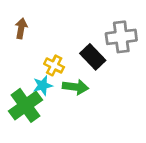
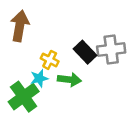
brown arrow: (21, 28) -> (20, 26), size x1.6
gray cross: (121, 37) -> (111, 50), moved

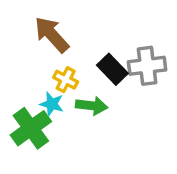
brown arrow: (20, 26) -> (52, 35), moved, turned -52
cyan star: (39, 78) -> (52, 104), turned 30

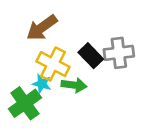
brown arrow: (52, 35) -> (42, 28), turned -84
yellow cross: (66, 80) -> (53, 64), size x1.6

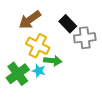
black rectangle: (91, 56) -> (68, 24), moved
cyan star: (42, 84) -> (39, 71), moved

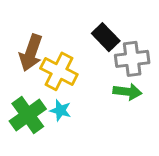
brown arrow: (30, 20) -> (31, 53), moved, turned -35
green arrow: (53, 61) -> (127, 92), moved

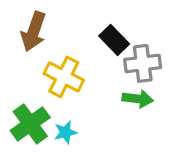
brown arrow: (31, 53) -> (34, 32), moved
cyan star: (60, 110) -> (65, 132), moved, turned -30

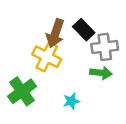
brown arrow: (34, 32) -> (55, 33), moved
cyan star: (65, 132) -> (71, 101), moved

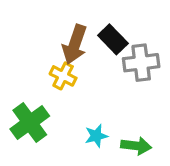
yellow cross: (47, 57) -> (63, 76), size x0.7
green arrow: (101, 73) -> (136, 146), moved

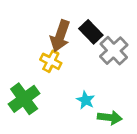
gray cross: (141, 63) -> (114, 51), turned -36
cyan star: (96, 136) -> (86, 100), moved, turned -30

